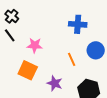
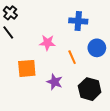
pink star: (35, 45) -> (47, 43), moved
orange square: (28, 70) -> (27, 68), turned -30

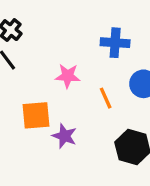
purple star: (55, 82) -> (64, 136), moved

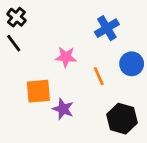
blue cross: (115, 43) -> (107, 28), turned -35

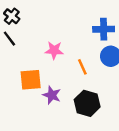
blue cross: (107, 28) -> (104, 29), moved, turned 30
black hexagon: (122, 119) -> (87, 103), moved

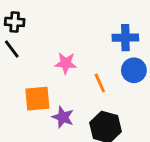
black cross: (12, 16) -> (15, 22), turned -35

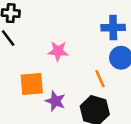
orange line: (100, 83) -> (100, 79), moved

